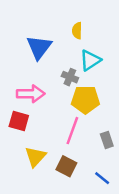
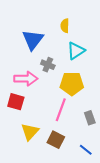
gray cross: (70, 77) -> (48, 65), moved

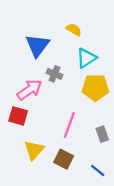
yellow semicircle: (65, 26) -> (74, 30), turned 120
pink arrow: (26, 79) -> (29, 90), turned -35
yellow pentagon: (72, 84) -> (95, 88), moved

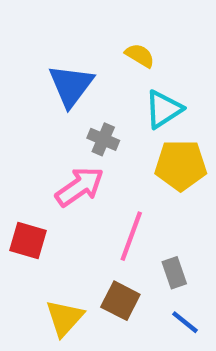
pink arrow: (29, 90) -> (80, 187), moved
red square: (18, 116) -> (28, 240), moved
gray rectangle: (102, 134) -> (174, 273), moved
yellow triangle: (34, 150) -> (65, 318), moved

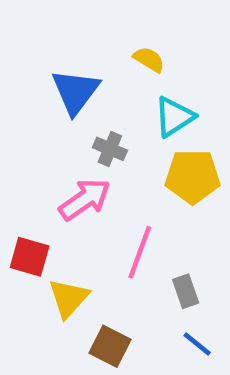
brown square: (120, 301) -> (110, 346), moved
yellow triangle: (65, 318) -> (69, 298), moved

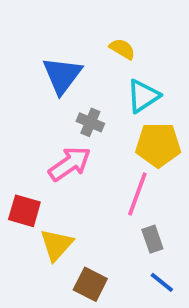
pink line: (140, 252) -> (137, 194), moved

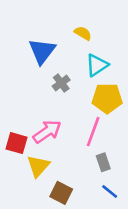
gray cross: (90, 122) -> (61, 83), turned 30
pink arrow: (70, 164) -> (47, 132), moved

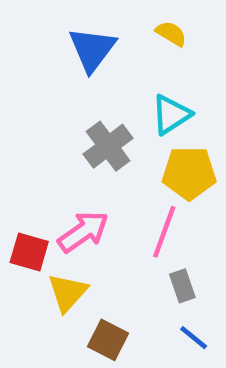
yellow semicircle: (83, 33) -> (171, 34), moved
blue triangle: (42, 51) -> (92, 49), moved
gray cross: (61, 83) -> (108, 146), size x1.5

